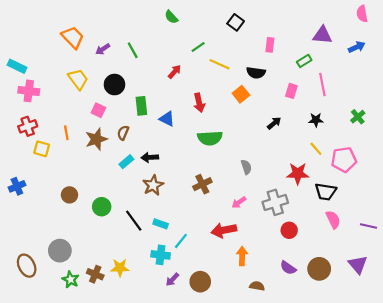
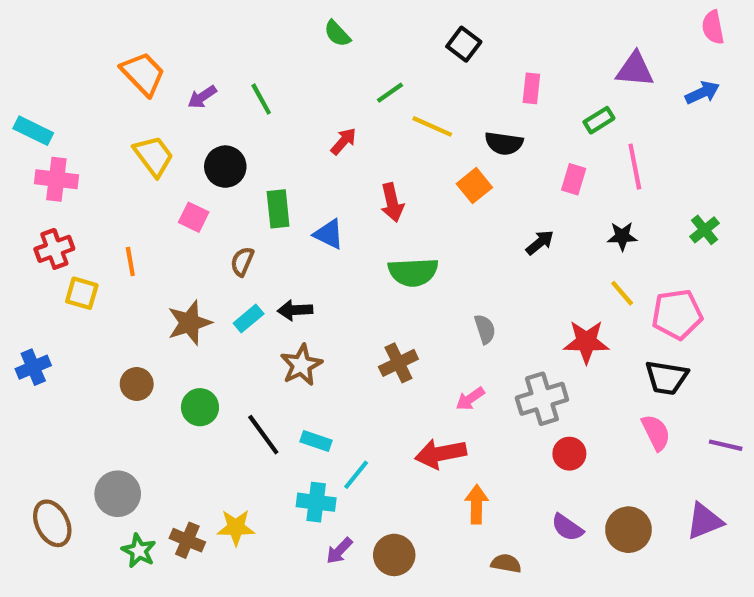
brown star: (96, 139) -> (189, 323), moved
black trapezoid: (326, 192) -> (666, 378), moved
purple triangle: (358, 265) -> (704, 521), turned 48

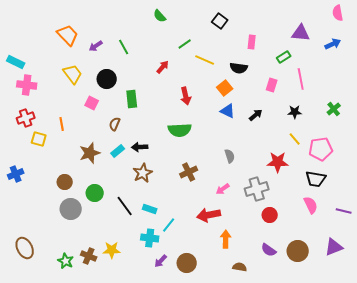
blue triangle: (329, 234) -> (228, 111), moved
green semicircle: (413, 272) -> (180, 130), moved
gray circle: (118, 494) -> (71, 209), moved

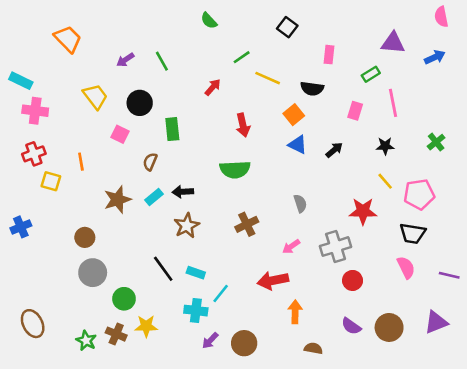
orange trapezoid: (68, 35) -> (68, 39), moved
green circle: (95, 193) -> (124, 299), moved

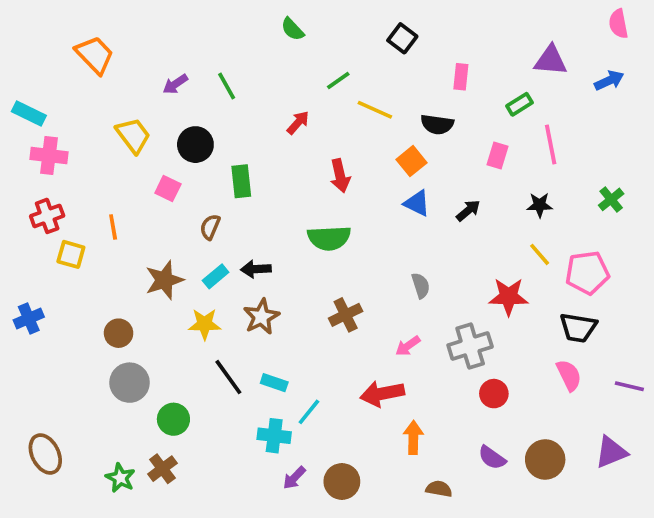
yellow star: (146, 326) -> (205, 324), moved
brown cross: (116, 334) -> (162, 469), turned 30

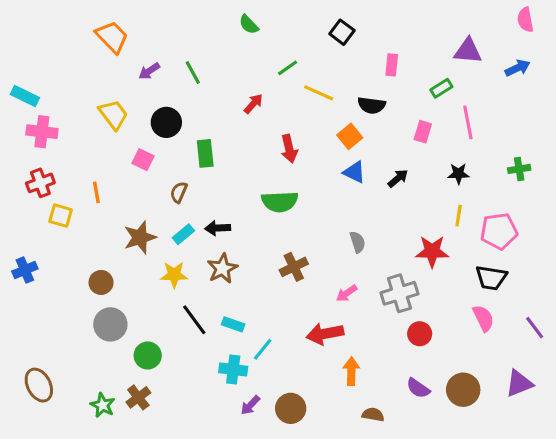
orange trapezoid: (95, 55) -> (112, 37), moved
green cross: (611, 199) -> (519, 169), turned 30
yellow line: (540, 254) -> (459, 216), turned 50
purple line: (629, 386) -> (535, 328), turned 40

